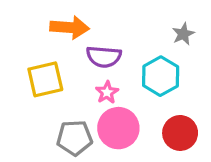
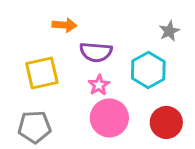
orange arrow: (70, 27) -> (64, 25), size x0.7
gray pentagon: (75, 138) -> (34, 127), moved

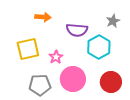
purple semicircle: (96, 52) -> (77, 30), moved
pink star: (99, 85) -> (56, 57), moved
gray pentagon: (34, 127) -> (40, 85), moved

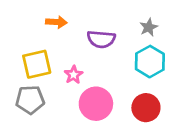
cyan hexagon: (99, 47) -> (150, 62), moved
gray pentagon: (40, 85) -> (30, 100), moved

